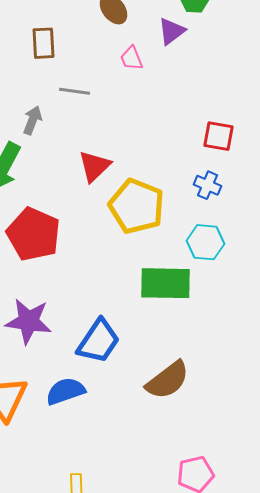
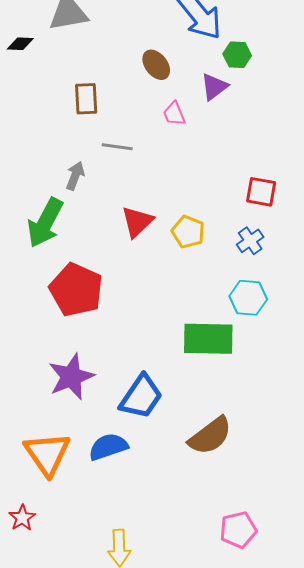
blue cross: (207, 185) -> (250, 241), turned 32
yellow pentagon: (136, 206) -> (188, 232), moved, size x0.6
purple star: (28, 321) -> (71, 377), turned -30

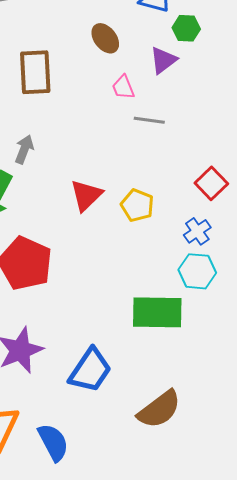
brown rectangle: (86, 99) -> (35, 72), size x1.4
gray line: (117, 147) -> (149, 120), moved
red square: (261, 192) -> (211, 183), moved, turned 36
blue cross: (250, 241) -> (197, 231), moved
blue semicircle: (108, 447) -> (53, 442), moved, turned 81

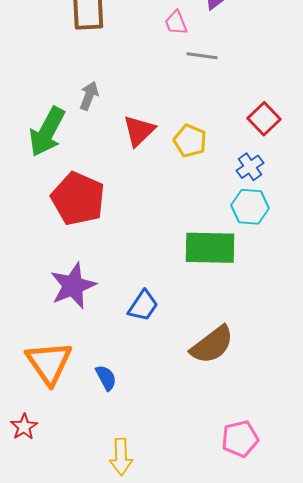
gray arrow: (24, 149) -> (89, 96), moved
blue trapezoid: (90, 370) -> (143, 306), size x0.7
blue semicircle: (53, 442) -> (106, 378), size x0.7

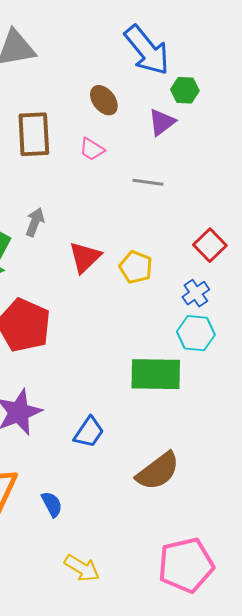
pink trapezoid: (176, 23) -> (92, 149), moved, turned -36
pink pentagon: (240, 439) -> (186, 565), size x1.5
yellow arrow: (121, 457) -> (82, 568), moved, turned -57

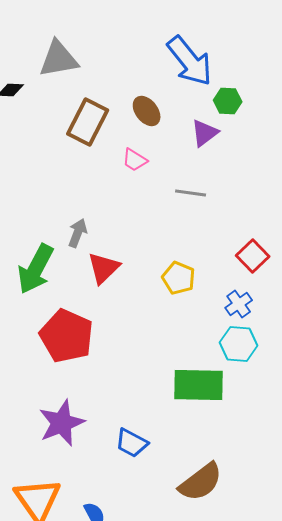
brown rectangle: (34, 134) -> (88, 122), moved, turned 30
red triangle: (85, 257) -> (104, 268), moved
blue trapezoid: (89, 432) -> (132, 443), turned 84

